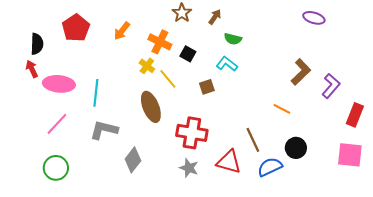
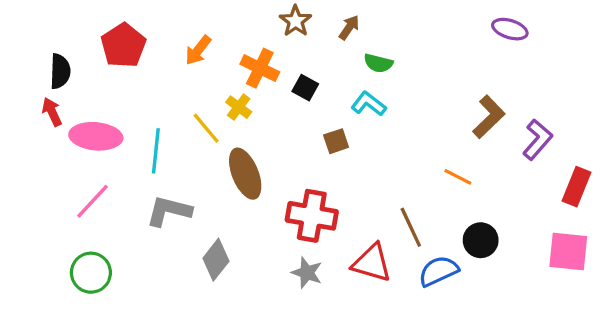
yellow line: (168, 79) -> (206, 128), moved

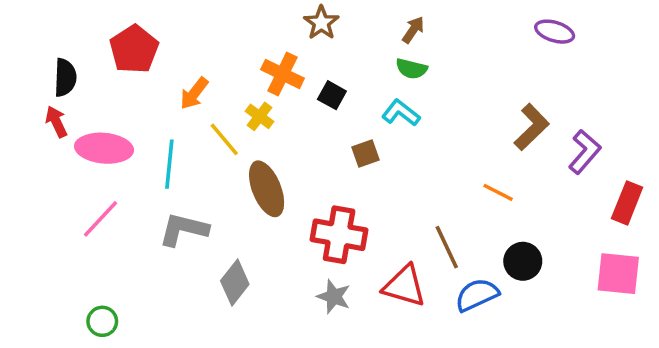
brown arrow: (349, 27) -> (413, 30), moved
orange arrow: (198, 50) -> (194, 93), moved
green circle: (91, 273) -> (102, 321), moved, size x0.7

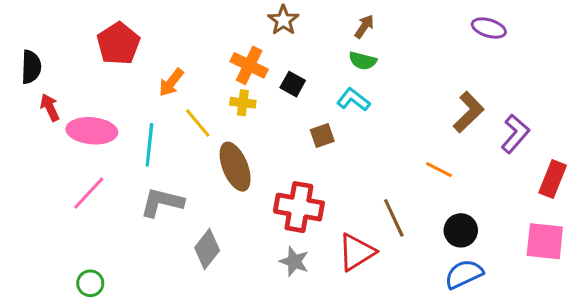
black semicircle: (65, 78) -> (31, 67), moved
yellow cross: (260, 116) -> (243, 103), moved, turned -30
red triangle: (404, 286) -> (356, 252), turned -48
blue semicircle: (477, 295) -> (464, 274), moved

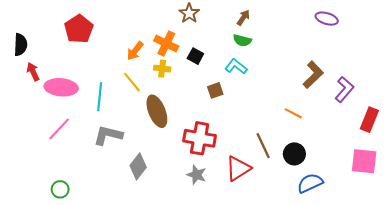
orange arrow: (171, 82) -> (135, 51), moved
black circle: (461, 230) -> (294, 154), moved

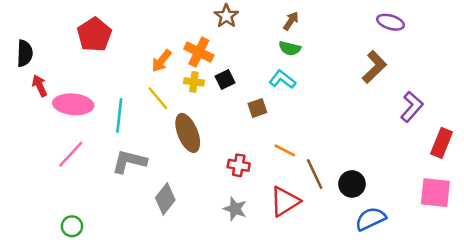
black square: (195, 56) -> (225, 79), moved, turned 35
brown L-shape: (313, 75) -> (374, 67), moved
orange line: (293, 113) -> (285, 150), moved
red cross: (200, 138) -> (239, 165), size x0.6

